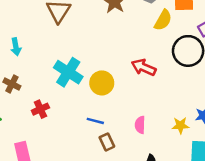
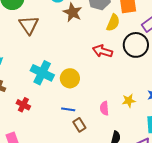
red arrow: (144, 67) -> (102, 51), moved
red cross: (40, 109) -> (23, 105), turned -32
yellow star: (180, 125) -> (129, 101), moved

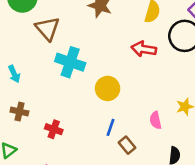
cyan cross: (42, 73) -> (70, 62), moved
blue line: (68, 109) -> (110, 127), turned -72

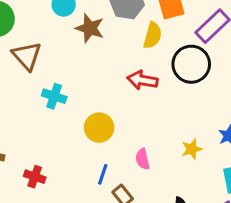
cyan cross: (70, 62) -> (54, 96), size x0.7
pink semicircle: (155, 120) -> (143, 159), moved

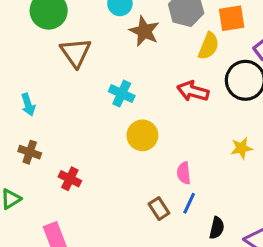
cyan cross: (54, 96) -> (122, 94), moved
yellow star: (192, 149) -> (242, 148), moved
blue line: (103, 174) -> (189, 203), moved

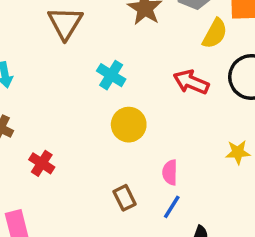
brown rectangle: (159, 209) -> (125, 198), moved

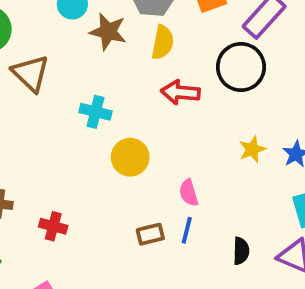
yellow semicircle: (215, 34) -> (163, 42), moved
brown rectangle: (125, 198) -> (150, 234), turned -60
blue line: (172, 207) -> (187, 230), moved

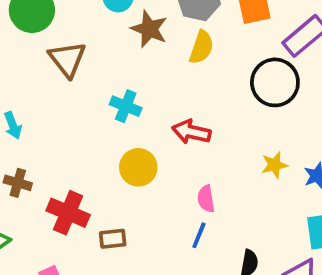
red arrow: (180, 92) -> (191, 132), moved
yellow circle: (130, 157) -> (138, 167), moved
red cross: (53, 226) -> (68, 213), size x1.5
brown rectangle: (150, 234) -> (113, 239), moved

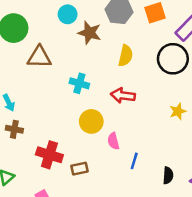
yellow semicircle: (201, 47) -> (126, 56), moved
brown triangle: (67, 59) -> (39, 57), turned -45
brown cross: (18, 183) -> (14, 129), moved
pink semicircle: (206, 199) -> (113, 141), moved

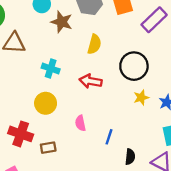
black circle: (173, 59) -> (134, 66), moved
yellow circle: (91, 121) -> (46, 103), moved
blue line: (134, 161) -> (109, 137), moved

